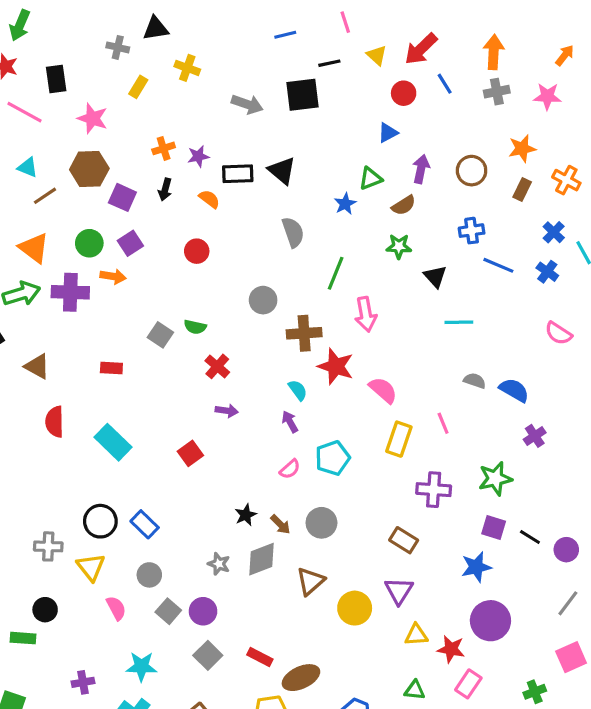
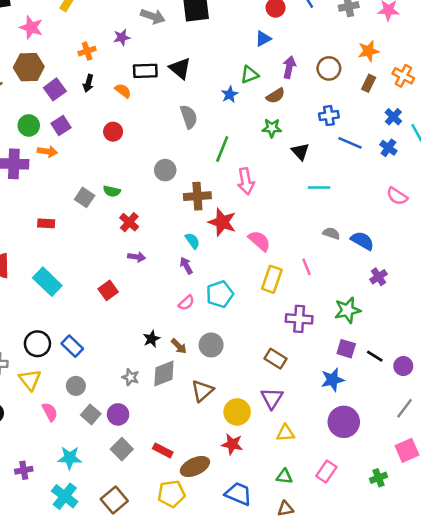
purple star: (198, 156) -> (122, 37), moved
purple square: (122, 197) -> (55, 89), turned 30
red star: (451, 649) -> (232, 444), moved

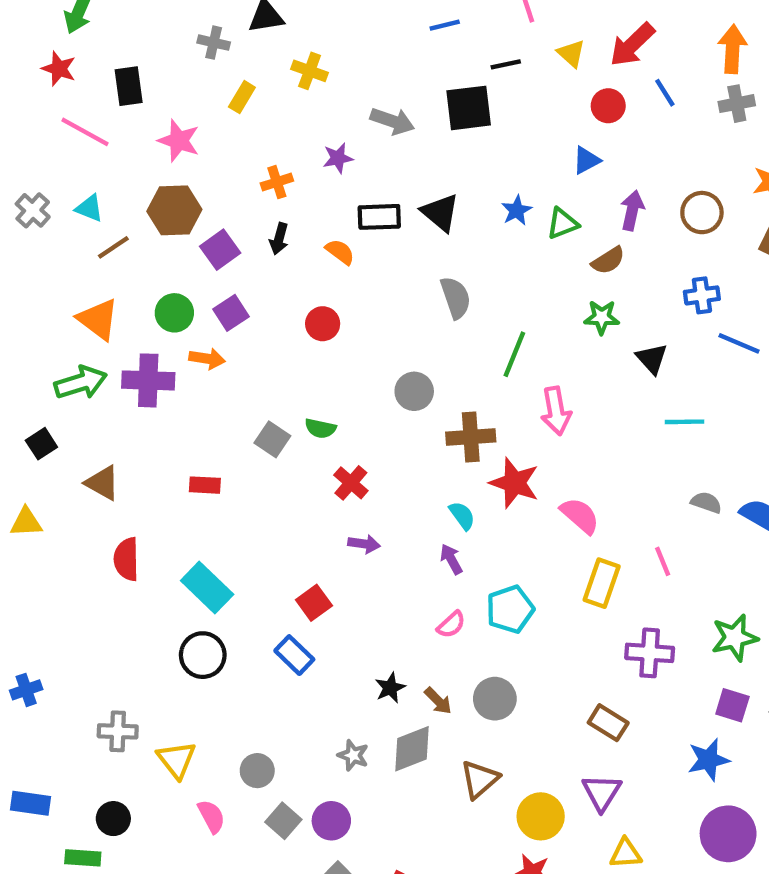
blue star: (230, 94) -> (517, 210), moved
black circle: (37, 344) -> (203, 655), moved
blue rectangle: (72, 346) -> (294, 655), moved

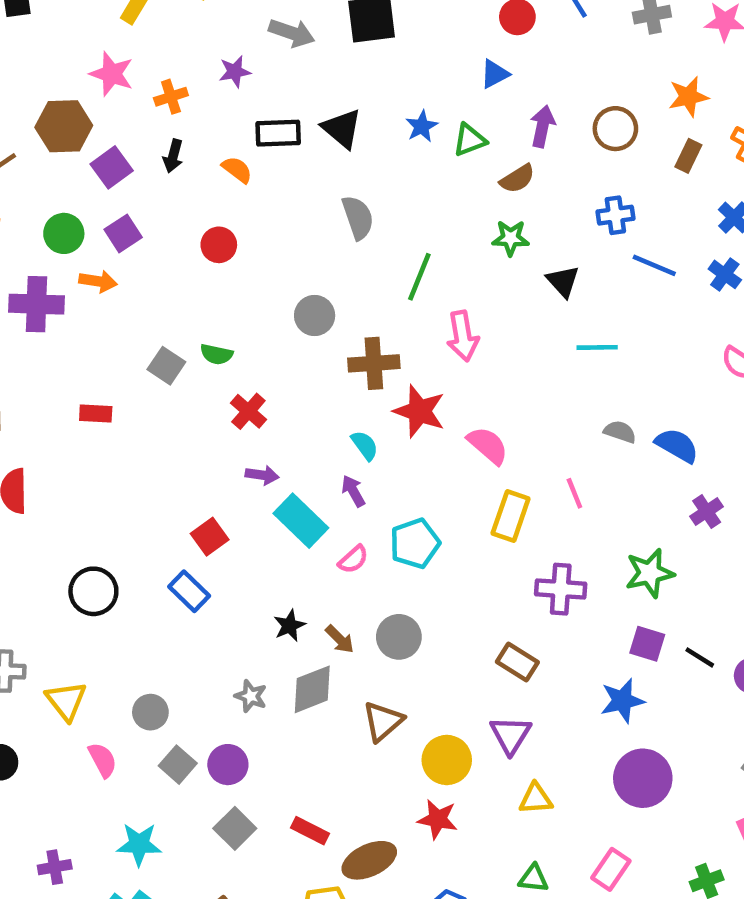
pink star: (179, 141) -> (112, 74), moved
cyan rectangle: (207, 588) -> (301, 521), moved

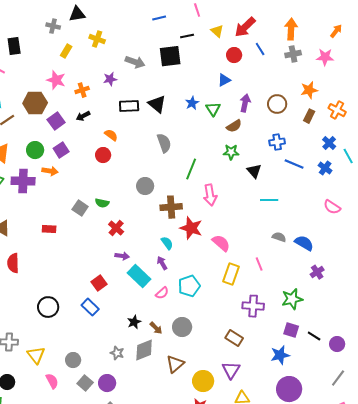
green triangle: (470, 140) -> (213, 109), turned -42
black arrow: (173, 156) -> (83, 116), turned 48
orange semicircle: (237, 170) -> (111, 135), moved

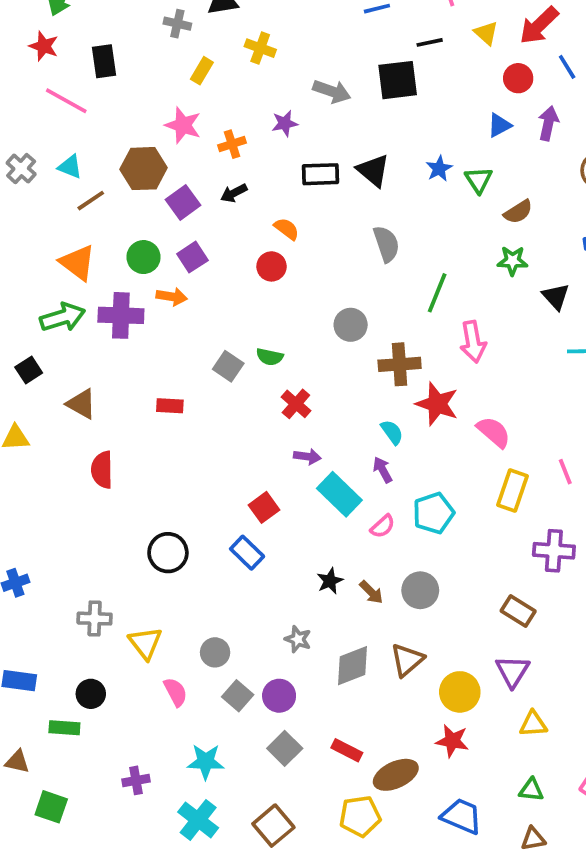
purple arrow: (245, 103) -> (548, 123), moved
gray diamond: (144, 350) -> (352, 666), moved

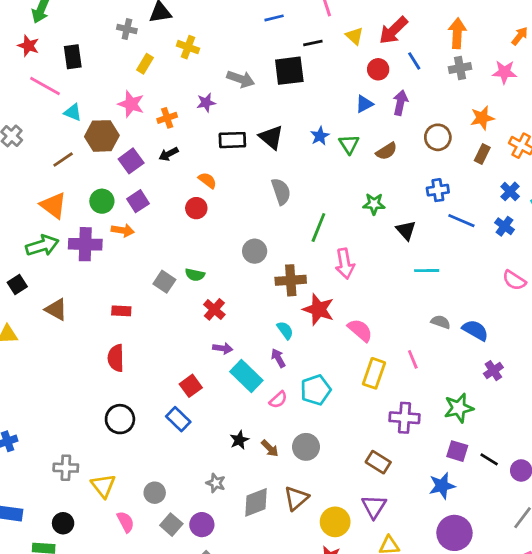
cyan triangle: (70, 167) -> (73, 112), moved
brown semicircle: (518, 212) -> (386, 151), moved
red semicircle: (102, 470) -> (116, 358), moved

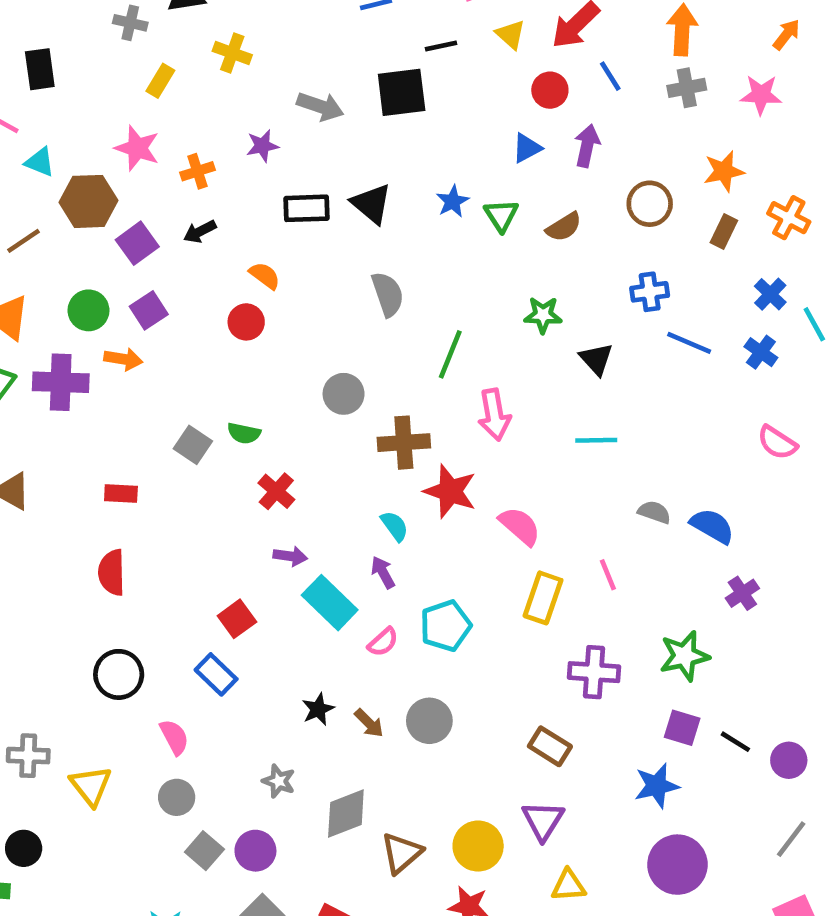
cyan line: (427, 271) -> (596, 440), moved
brown triangle: (296, 498) -> (402, 853), moved
pink semicircle: (126, 522) -> (174, 737), moved

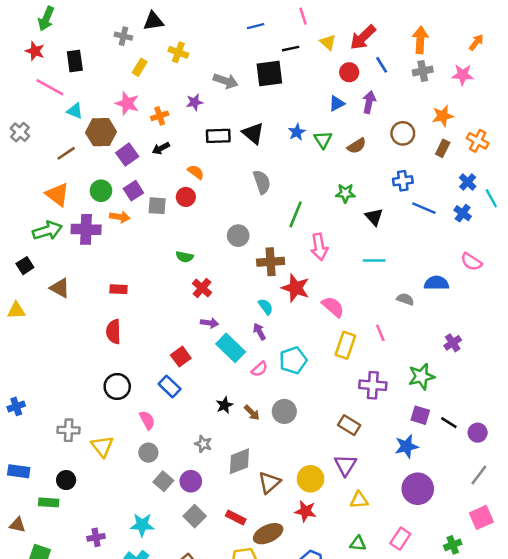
gray square: (193, 445) -> (157, 206), moved, turned -30
blue semicircle: (712, 526) -> (436, 283), moved, turned -30

